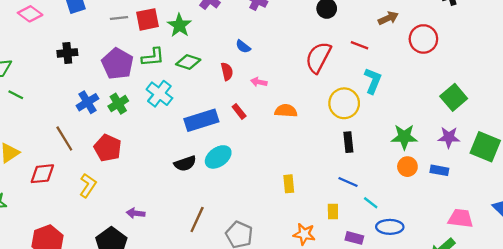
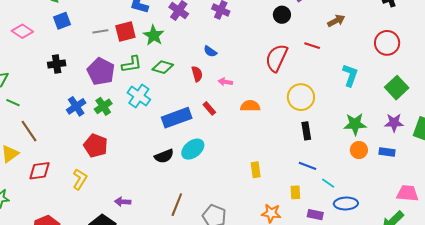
red circle: (423, 39) -> (387, 43), moved
cyan L-shape: (373, 81) -> (350, 75), moved
brown line: (64, 138) -> (29, 131), moved

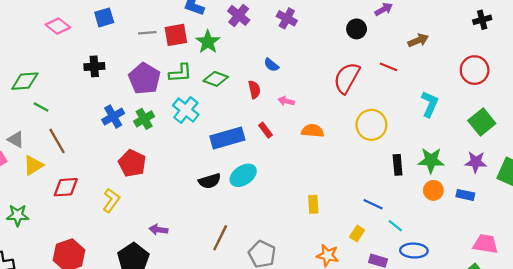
black rectangle: (306, 131) -> (398, 165), moved
yellow rectangle: (295, 192) -> (357, 234), turned 32

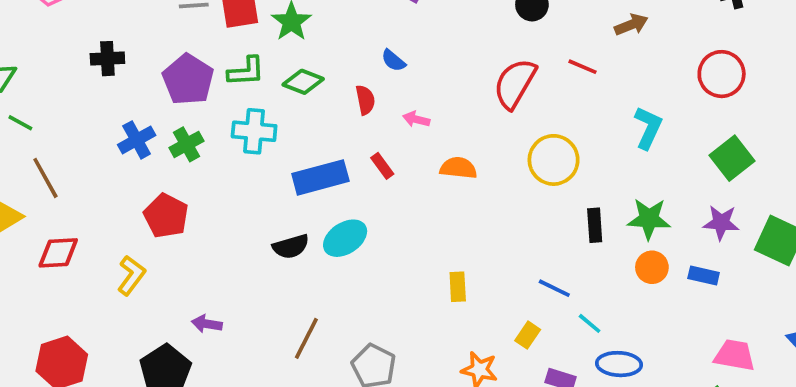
cyan cross: (186, 110) -> (254, 131), turned -35

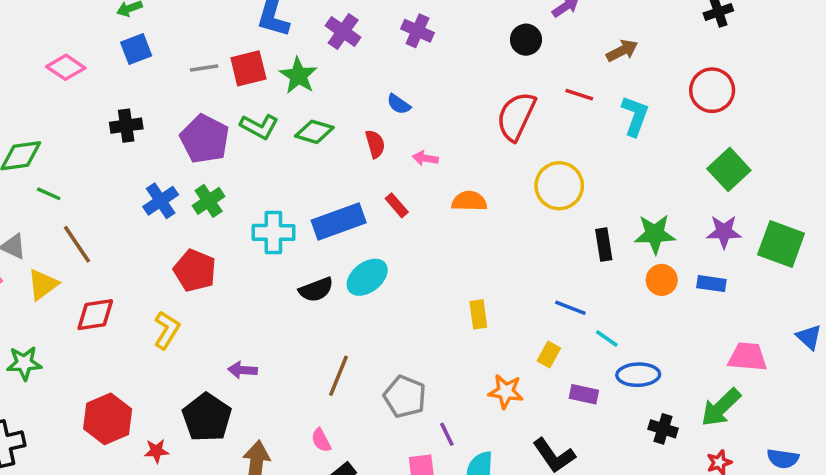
green L-shape: (246, 71) -> (259, 127), turned 36
cyan L-shape: (648, 128) -> (635, 116), moved
cyan cross: (254, 131) -> (273, 232), moved

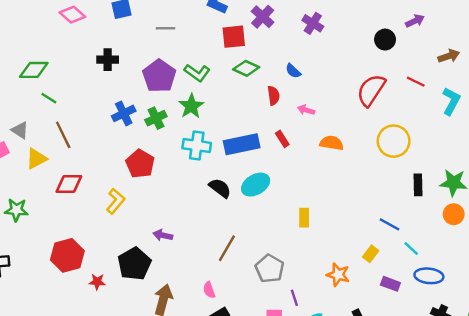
red square: (248, 68) -> (234, 37), moved
green star: (298, 76) -> (191, 106), moved
green diamond: (314, 132) -> (246, 68), moved
black semicircle: (316, 290) -> (220, 188), turned -130
yellow rectangle: (478, 314) -> (304, 218), moved

